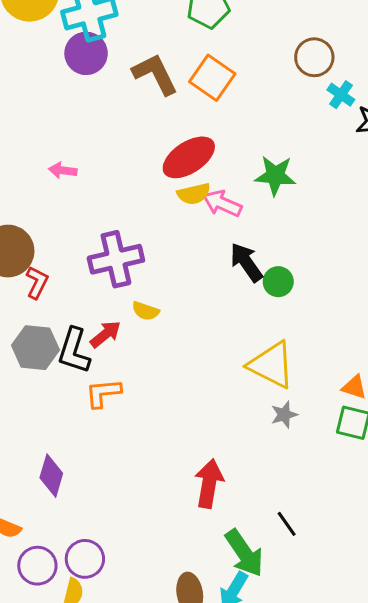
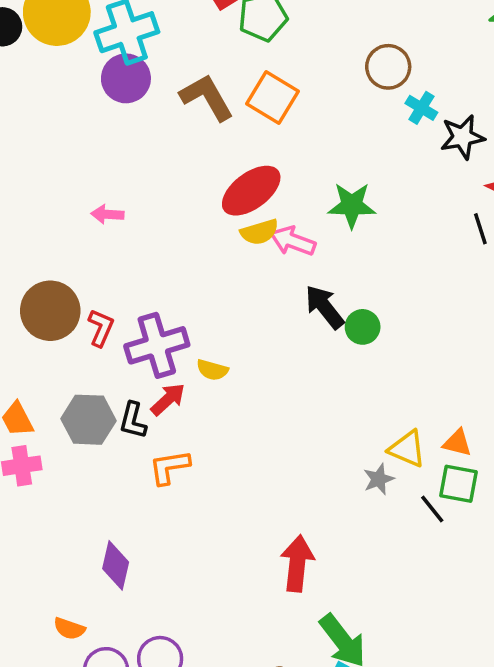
purple cross: (116, 259) -> (157, 345), moved
red L-shape: (37, 282) -> (101, 328), moved
black L-shape: (74, 351) -> (133, 421), size x0.7
yellow triangle: (271, 365) -> (407, 449), moved, size x0.7
black line: (287, 524) -> (432, 509), moved

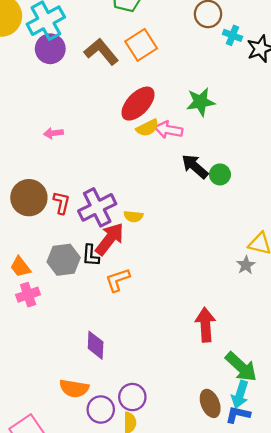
orange square: (273, 98) -> (141, 45), turned 36
red arrow: (168, 399) -> (110, 239), size x1.5
orange semicircle: (69, 629) -> (74, 388), size x1.5

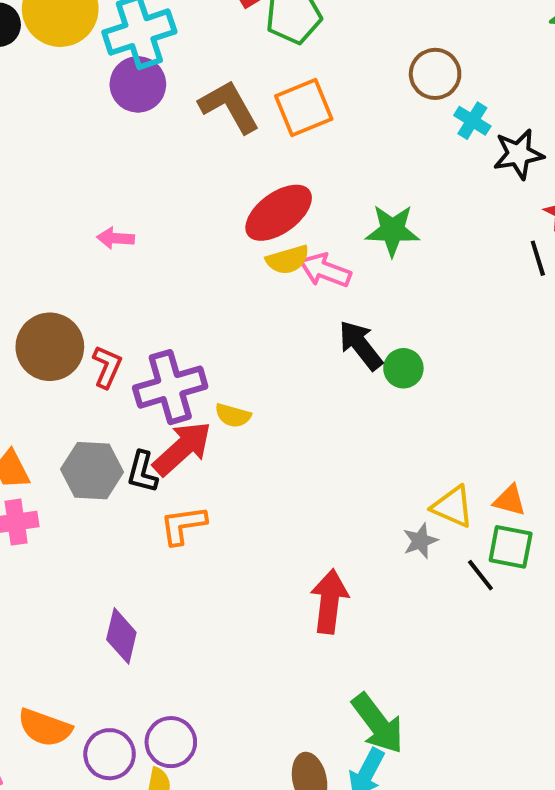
red arrow: (205, 325) -> (329, 601), moved
orange semicircle: (74, 388) -> (45, 728), moved

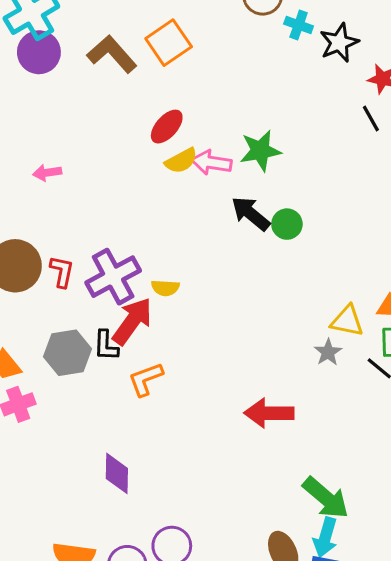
red ellipse: (279, 213) -> (167, 127), size x0.7
green star: (392, 230) -> (260, 151), moved
red arrow: (329, 601) -> (269, 413), turned -84

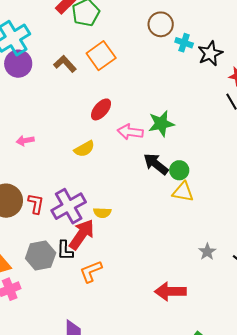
brown L-shape: (112, 54) -> (65, 64), size x0.7
yellow semicircle: (181, 161) -> (84, 149), moved
yellow triangle: (347, 321) -> (183, 192), moved

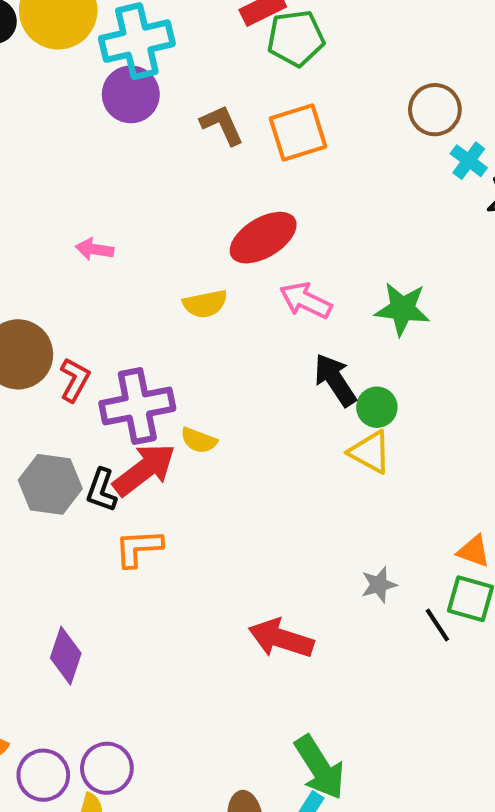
red ellipse: (101, 109) -> (263, 238), size x1.4
green star: (161, 124) -> (402, 309), moved

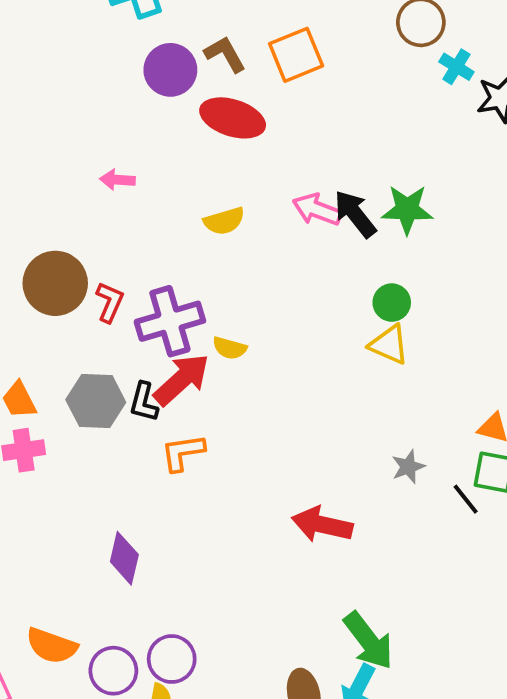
purple circle: (131, 94) -> (170, 70), moved
red ellipse: (263, 238) -> (233, 118), moved, turned 54
black arrow: (335, 380) -> (355, 214), moved

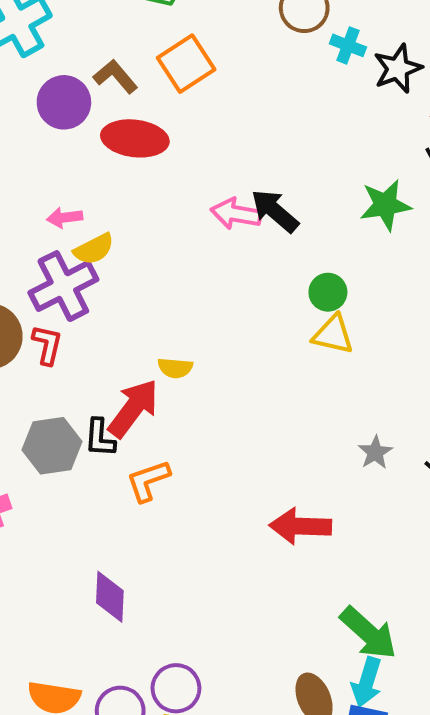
pink arrow: (117, 180) -> (65, 218), moved
green star: (407, 210) -> (385, 205), moved
yellow semicircle: (224, 221) -> (94, 249), moved
purple cross: (170, 321) -> (63, 286), moved

